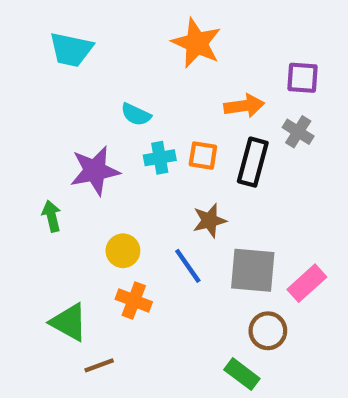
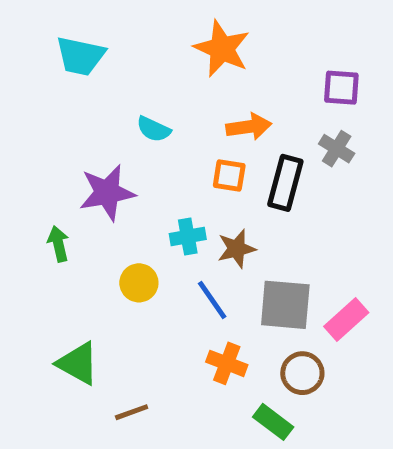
orange arrow: (244, 106) -> (249, 127), moved
cyan cross: (160, 158) -> (188, 237), moved
orange cross: (134, 300) -> (227, 363), moved
brown line: (99, 365) -> (132, 412), moved

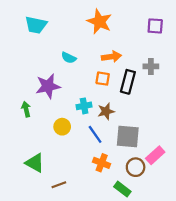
purple square: (341, 88) -> (155, 26), moved
gray cross: (337, 149) -> (151, 66), turned -32
pink rectangle: (346, 319) -> (155, 155), moved

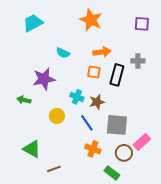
cyan trapezoid: (36, 25) -> (33, 23), turned 140
cyan cross: (84, 106) -> (77, 97), turned 32
green arrow: (26, 109) -> (24, 100), turned -64

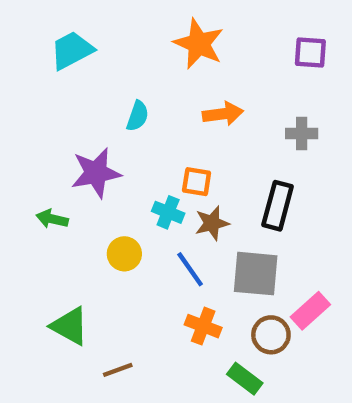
cyan semicircle: (63, 53) -> (137, 116), turned -96
orange square: (94, 72) -> (197, 182), moved
black rectangle: (117, 75) -> (278, 206), moved

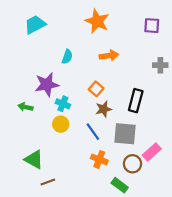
gray cross: (302, 133) -> (160, 65), moved
orange square: (197, 182) -> (96, 89), turned 32
cyan cross: (168, 212) -> (63, 104), moved
brown line: (118, 370) -> (48, 182), moved

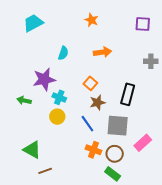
orange star: (97, 21) -> (91, 20), size x0.6
brown circle: (132, 164) -> (115, 154), moved

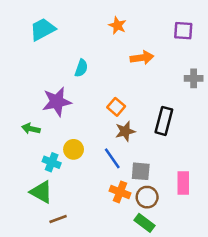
orange arrow: (103, 52) -> (142, 58), moved
cyan cross: (59, 97) -> (52, 162), moved
gray square: (118, 126) -> (141, 171), moved, size x0.7
pink rectangle: (143, 143) -> (183, 183), turned -48

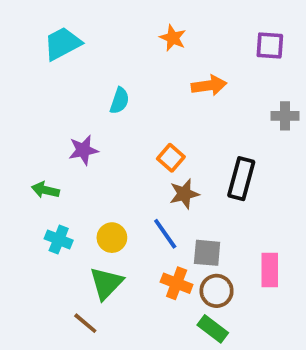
purple star: (57, 102) -> (83, 150), size x0.7
yellow circle: (74, 149) -> (112, 238), moved
cyan cross: (52, 162) -> (59, 240), moved
green triangle: (41, 192) -> (106, 283), moved, turned 45
brown line: (58, 219) -> (85, 323), turned 60

